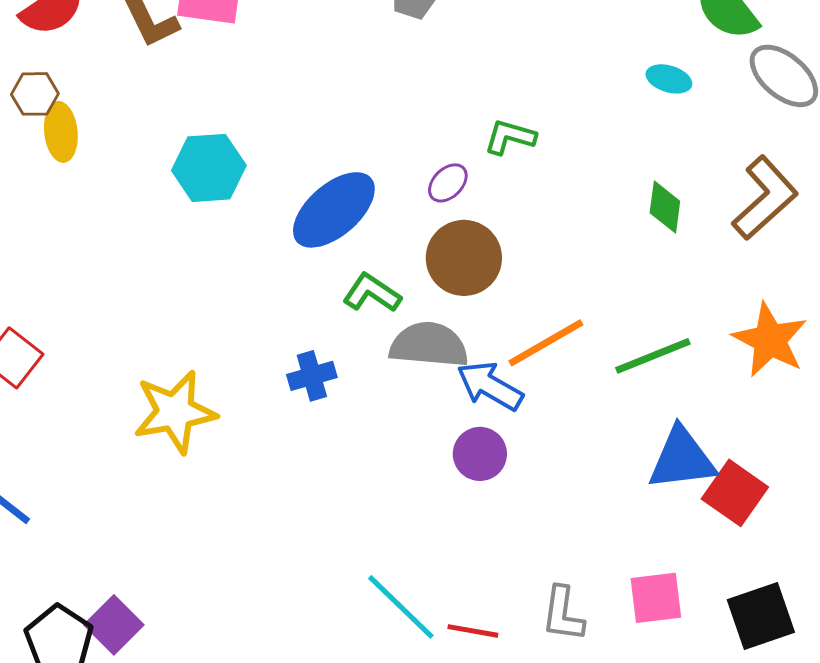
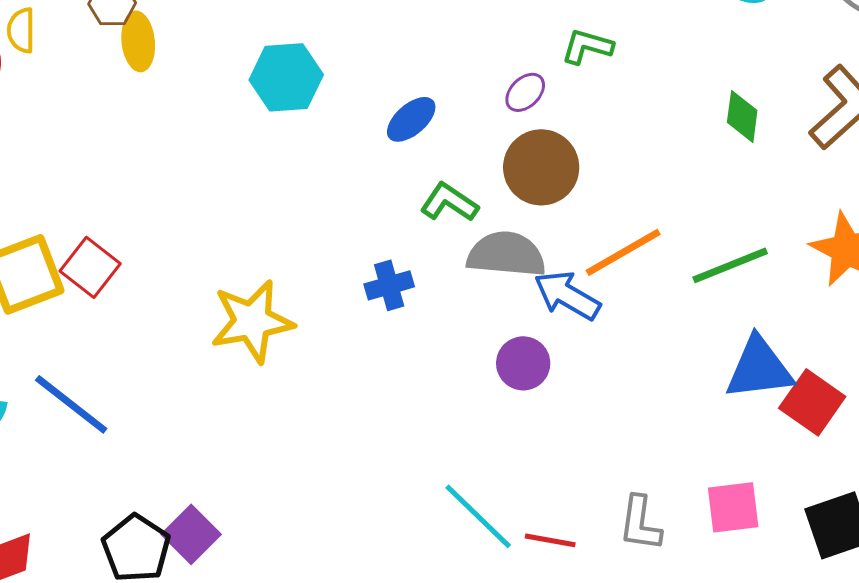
blue ellipse: (334, 210) -> (411, 119), size x0.6
purple circle: (480, 454) -> (523, 363), moved

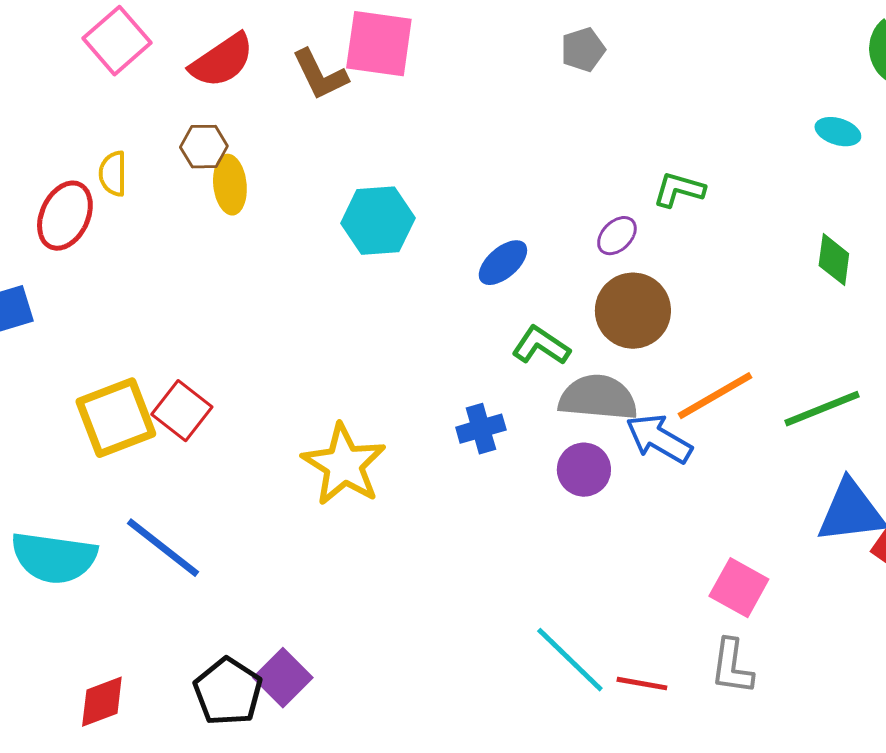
yellow star: (252, 321) -> (344, 465), turned -30
purple circle: (523, 363) -> (584, 470), moved
pink square: (733, 507) -> (739, 588), moved, turned 36

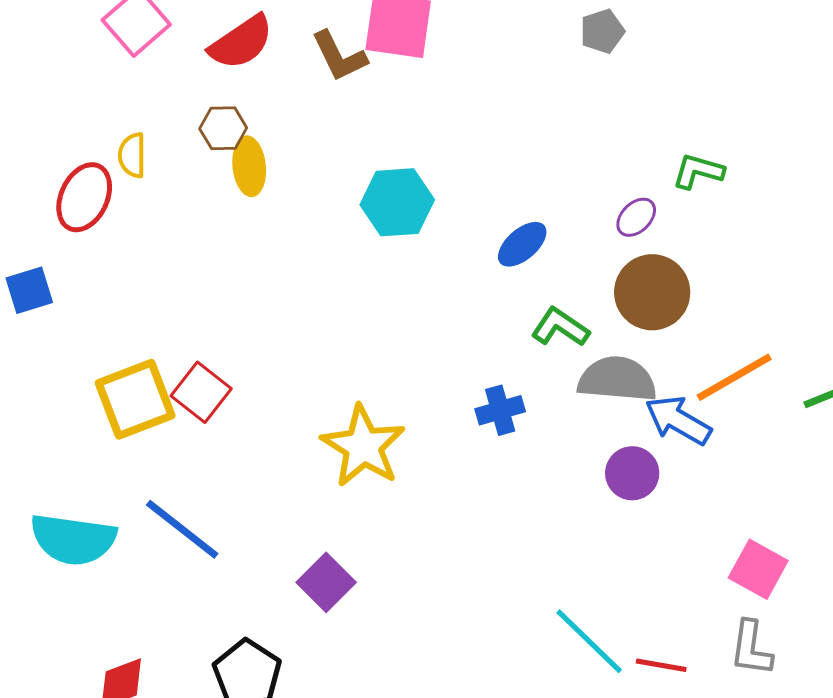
purple circle: (584, 470) -> (632, 473), moved
purple square: (283, 678) -> (326, 582), moved

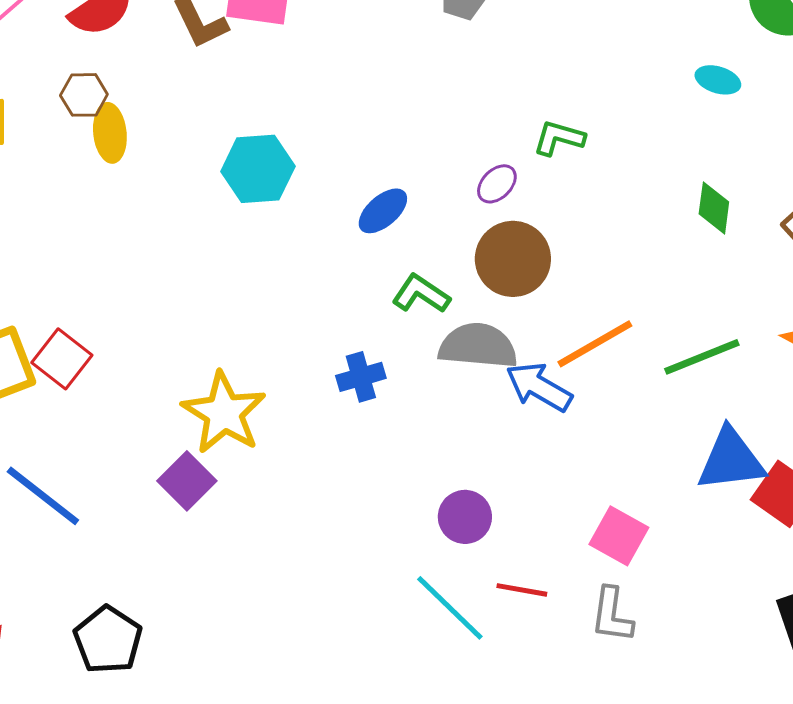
purple circle: (632, 473) -> (465, 517), moved
purple square: (326, 582) -> (187, 481), moved
red line: (661, 665) -> (522, 590), moved

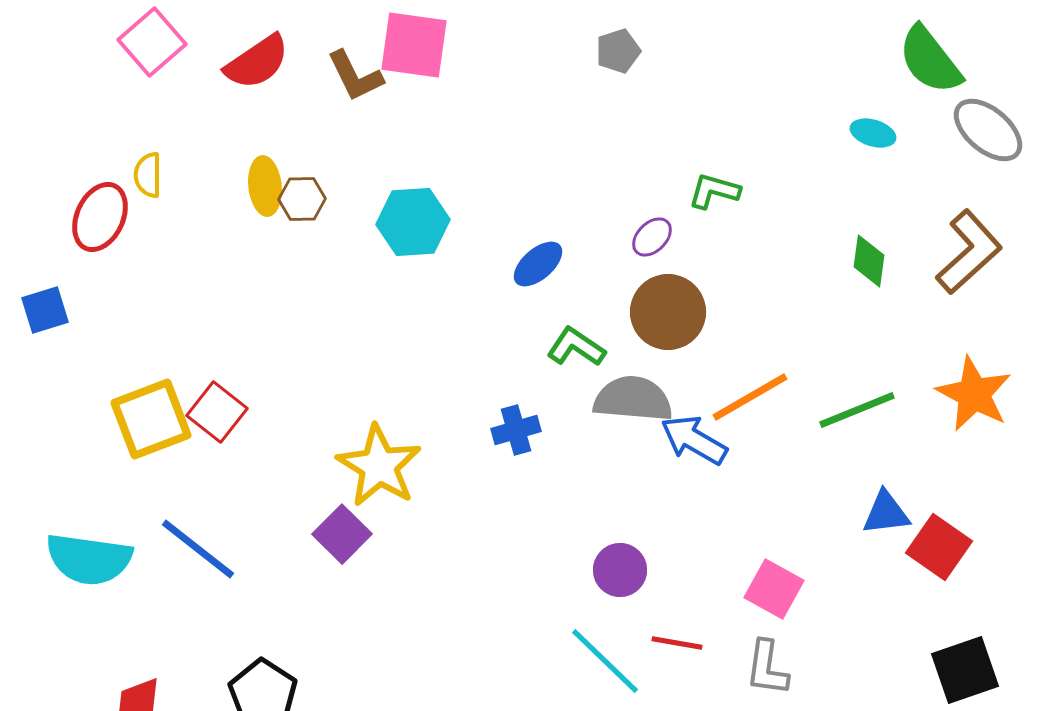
brown hexagon: (84, 95) -> (302, 199), moved
blue triangle: (731, 460) -> (886, 513), size x0.7

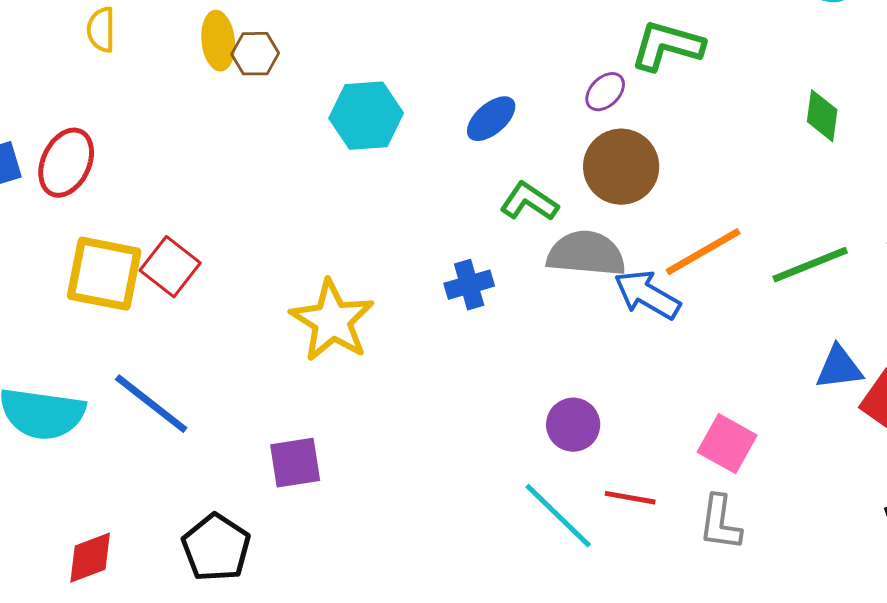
green L-shape: (714, 191) -> (667, 46), size x1.4
red ellipse: (100, 217) -> (66, 163), moved
cyan hexagon: (413, 222) -> (366, 116), moved
yellow square: (151, 419) -> (104, 274), turned 32
purple square: (342, 534) -> (295, 463), moved, turned 36

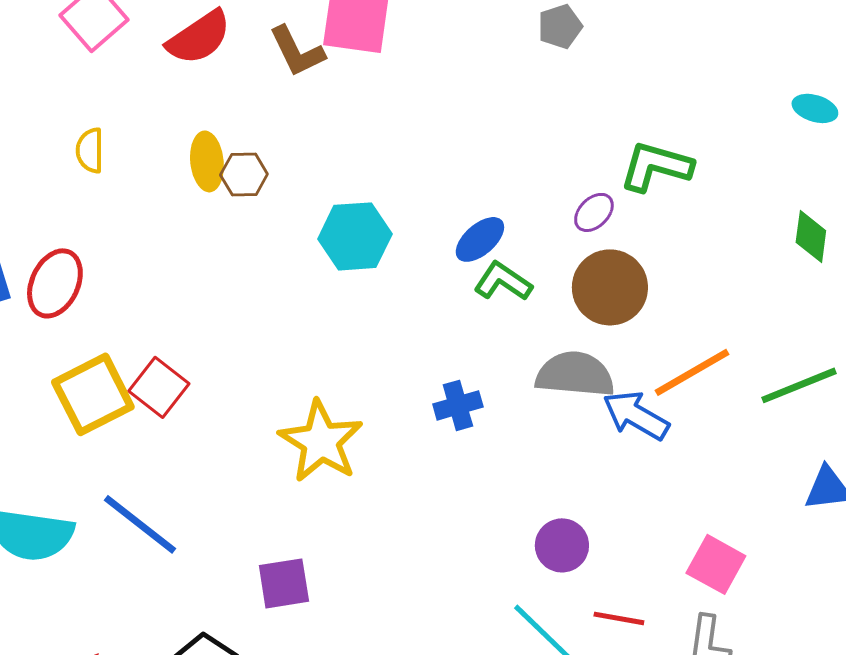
green L-shape: (529, 202) -> (503, 281), moved
yellow square: (104, 274) -> (93, 394), turned -38

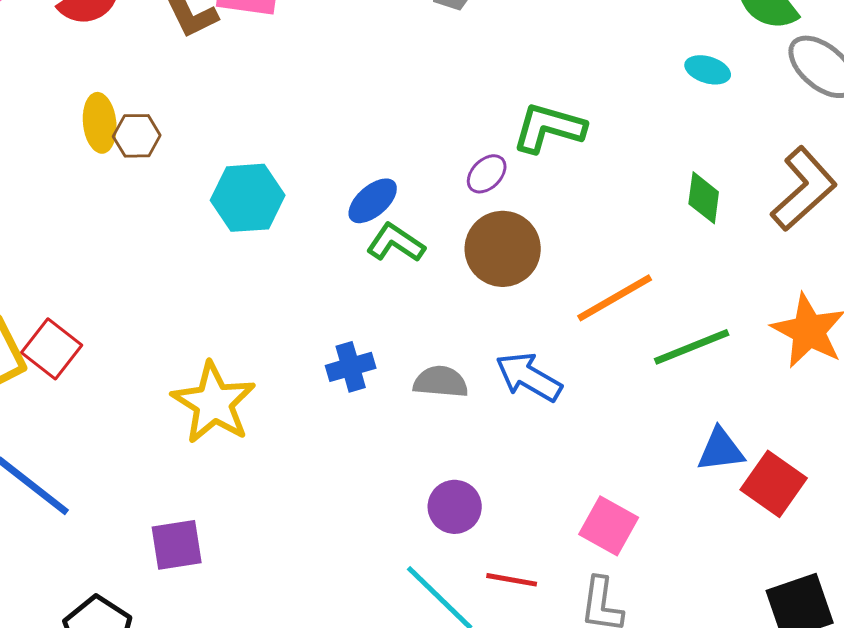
orange line: (692, 372) -> (615, 298), moved
gray semicircle: (575, 374) -> (441, 382), moved, size x0.7

